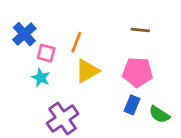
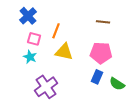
blue cross: (24, 34) -> (28, 16), moved
yellow triangle: (87, 71) -> (64, 52), turned 42

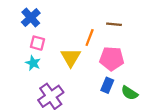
orange line: (56, 31) -> (90, 38), moved
yellow triangle: (64, 52) -> (71, 57), turned 48

